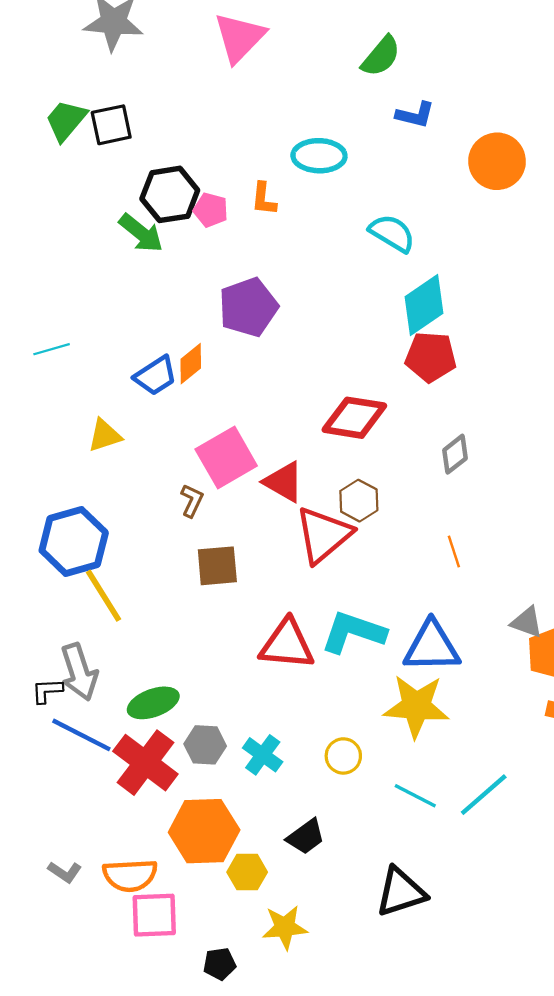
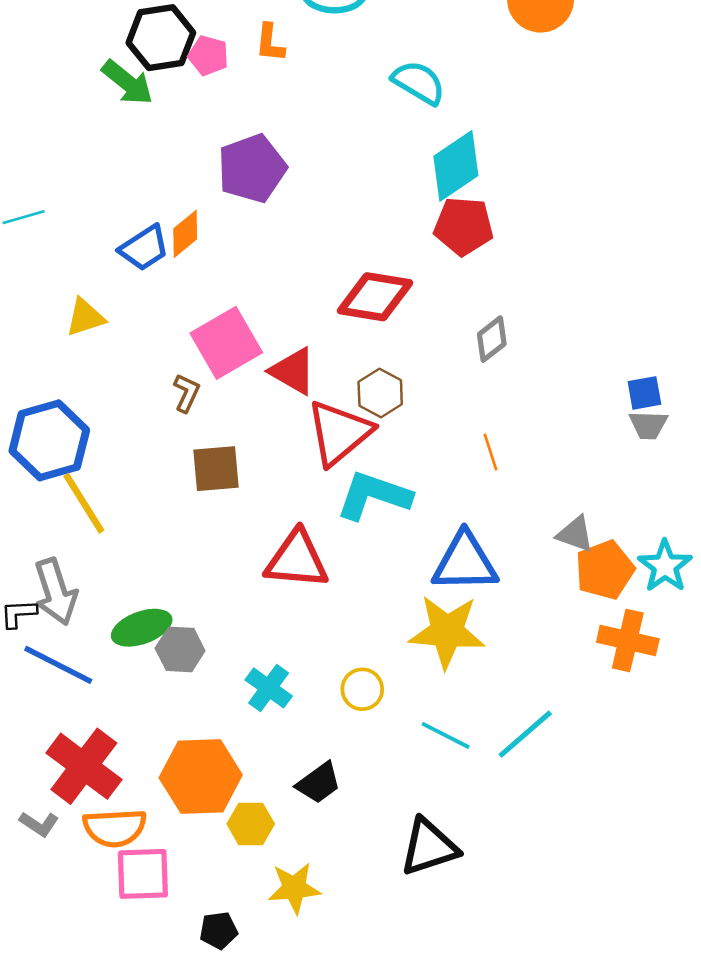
cyan L-shape: (353, 632) -> (374, 496), moved
gray hexagon: (205, 745) -> (180, 649), moved
red cross: (145, 763) -> (84, 766), moved

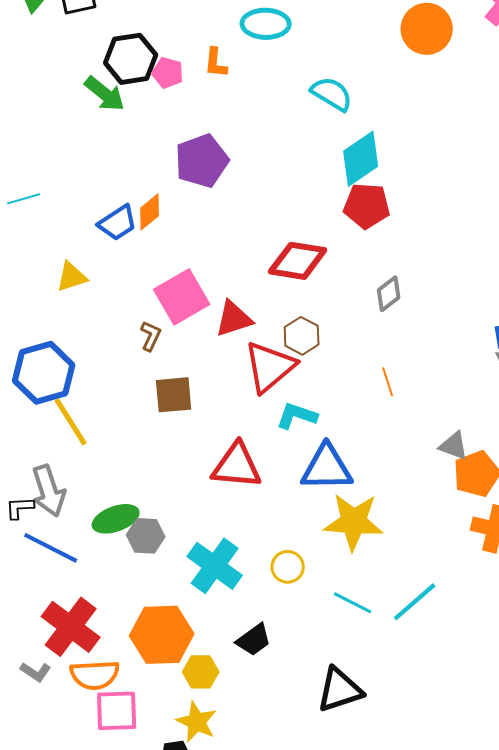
red triangle: (293, 371) -> (234, 319), turned -48
cyan L-shape: (374, 496) -> (297, 416), size x0.7
blue triangle: (465, 562) -> (327, 468), moved
cyan cross: (269, 688) -> (215, 566), size x1.5
yellow star: (294, 888) -> (197, 722), moved, turned 30

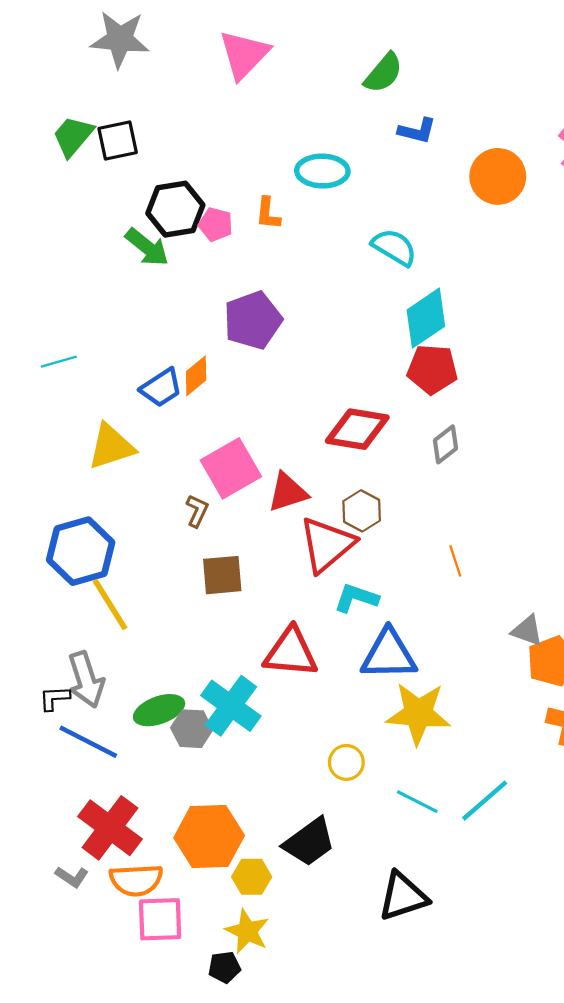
yellow triangle: (72, 277) -> (111, 447), size x1.4
gray diamond: (389, 294) -> (445, 444), moved
cyan cross: (215, 566) -> (231, 706), moved
black trapezoid: (254, 640) -> (309, 842), size x1.4

